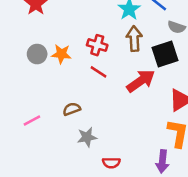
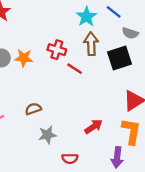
red line: (98, 72) -> (75, 69), moved
red arrow: (141, 81) -> (93, 127), moved, size x0.7

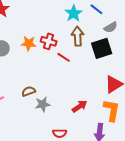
gray semicircle: (130, 33) -> (111, 27), turned -48
orange star: (24, 58) -> (29, 43), moved
gray star: (47, 135) -> (43, 104), moved

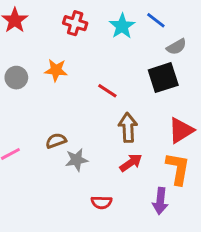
brown arrow: (78, 36) -> (128, 127), moved
red cross: (49, 41) -> (75, 23), moved

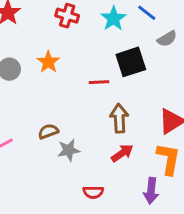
orange star: (56, 70) -> (48, 62), turned 30
black square: (163, 78) -> (131, 62), moved
red line: (107, 91) -> (99, 82), turned -36

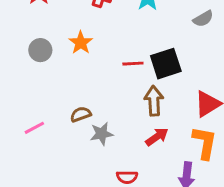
black square: (131, 62) -> (166, 64), moved

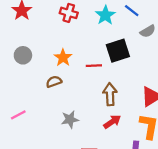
orange star: (81, 43) -> (63, 58), moved
black square: (166, 64) -> (118, 51), moved
brown semicircle: (81, 114) -> (54, 82), moved

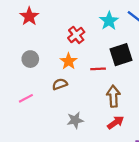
red cross: (69, 13) -> (76, 35), moved, turned 35
pink line: (18, 115) -> (26, 98), moved

